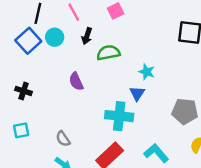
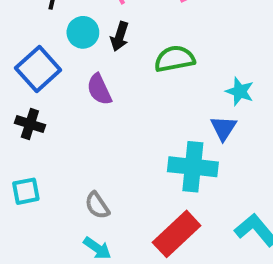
black arrow: (87, 36) -> (120, 36), moved
blue square: (28, 41) -> (38, 69), moved
purple semicircle: (76, 81) -> (99, 89), moved

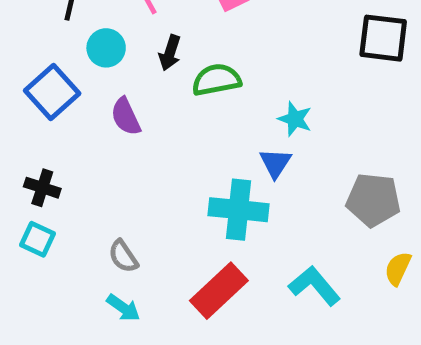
black arrow: (120, 36) -> (170, 53), moved
black cross: (30, 124) -> (42, 188), moved
cyan square: (26, 191) -> (37, 239), turned 36

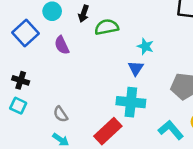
cyan cross: (239, 210) -> (131, 102), moved
cyan L-shape: (315, 286) -> (171, 130), moved

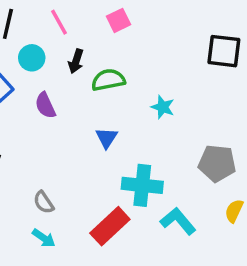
blue triangle: (136, 68) -> (107, 138), moved
cyan L-shape: (171, 130) -> (178, 221), moved

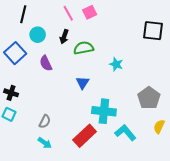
pink line: (59, 22) -> (68, 13), moved
gray pentagon: (217, 163) -> (149, 98), turned 30
gray semicircle: (44, 202) -> (45, 121), turned -120

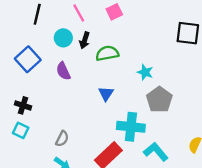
pink line: (68, 13) -> (79, 13), moved
cyan circle: (38, 35) -> (63, 38), moved
gray pentagon: (149, 98) -> (159, 100), moved

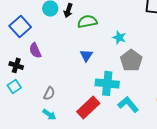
purple semicircle: (63, 71) -> (35, 50), moved
cyan square: (21, 130) -> (14, 86), turned 32

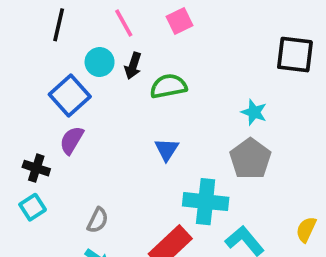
blue square: (20, 26) -> (70, 96), moved
cyan star: (119, 37) -> (254, 112), moved
purple semicircle: (35, 50) -> (72, 140), turned 56

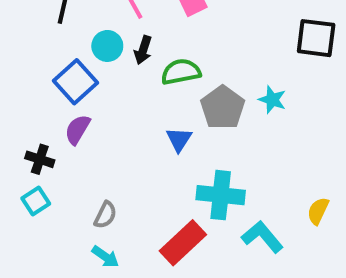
gray pentagon: (250, 159) -> (223, 108), moved
yellow semicircle: (306, 229) -> (318, 211), moved

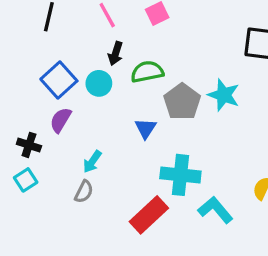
cyan circle: (107, 46) -> (99, 83), moved
cyan star: (272, 100) -> (224, 95), size x1.4
cyan arrow: (105, 257) -> (92, 162), moved, turned 90

